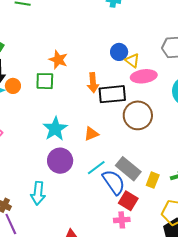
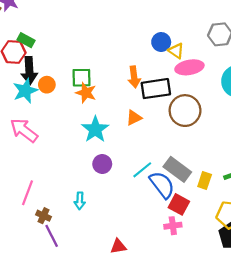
orange star: (58, 60) -> (86, 93), moved
orange triangle: (91, 134) -> (134, 118), moved
purple circle: (60, 161) -> (102, 164), size x0.7
cyan arrow: (38, 193) -> (80, 201), size x0.7

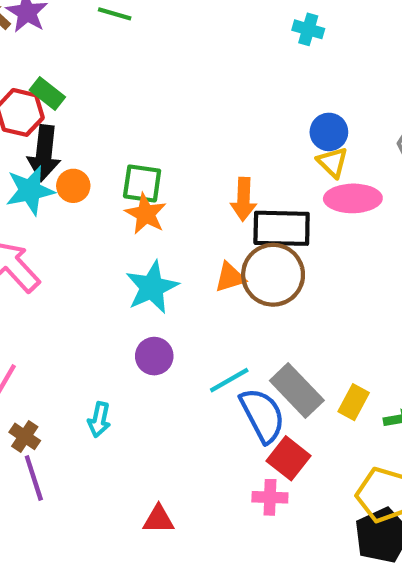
blue circle: (161, 42) -> (329, 132), moved
brown circle: (185, 111) -> (273, 275), moved
yellow rectangle: (205, 180) -> (354, 402), moved

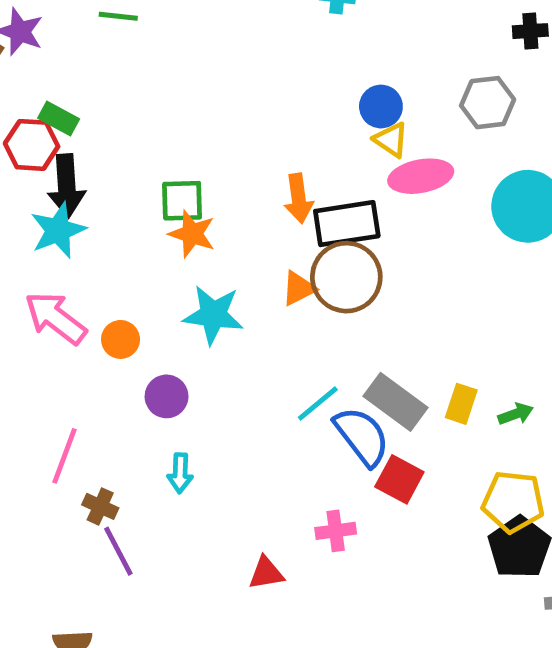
orange circle: (73, 186) -> (121, 339), moved
cyan star: (152, 287) -> (213, 315), turned -30
purple circle: (154, 356) -> (167, 396), moved
pink cross: (270, 497) -> (336, 531), moved

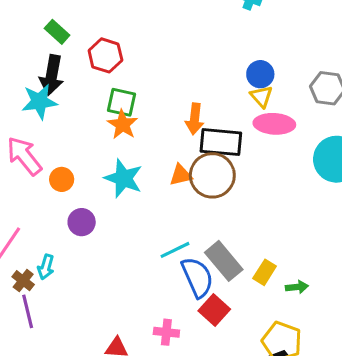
red hexagon: (32, 145) -> (105, 55), moved
cyan arrow: (180, 473) -> (46, 267), moved

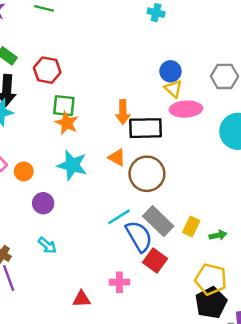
orange triangle: (181, 175) -> (117, 157), turned 48
brown circle: (212, 175) -> (147, 174), moved
cyan arrow: (46, 267) -> (47, 245), moved, turned -60

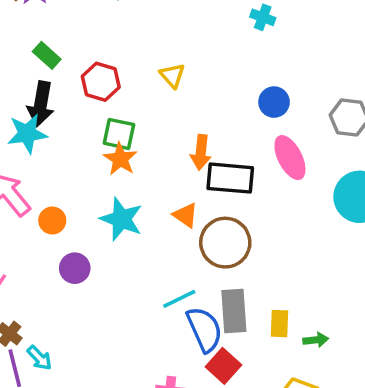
yellow triangle: (173, 89) -> (172, 75), moved
pink ellipse: (186, 109) -> (290, 158), turned 60
gray rectangle: (158, 221) -> (234, 311), turned 36
yellow rectangle: (191, 227) -> (280, 324), turned -30
cyan arrow: (47, 245) -> (39, 358), moved

